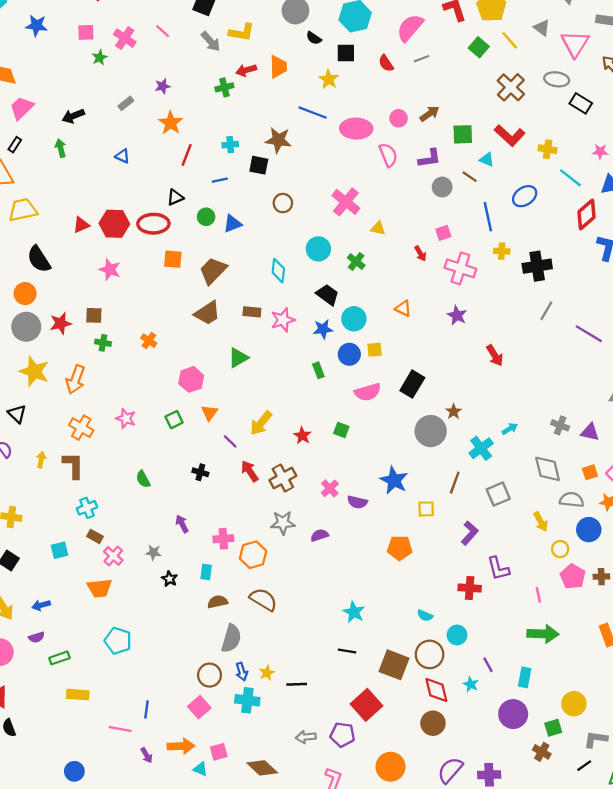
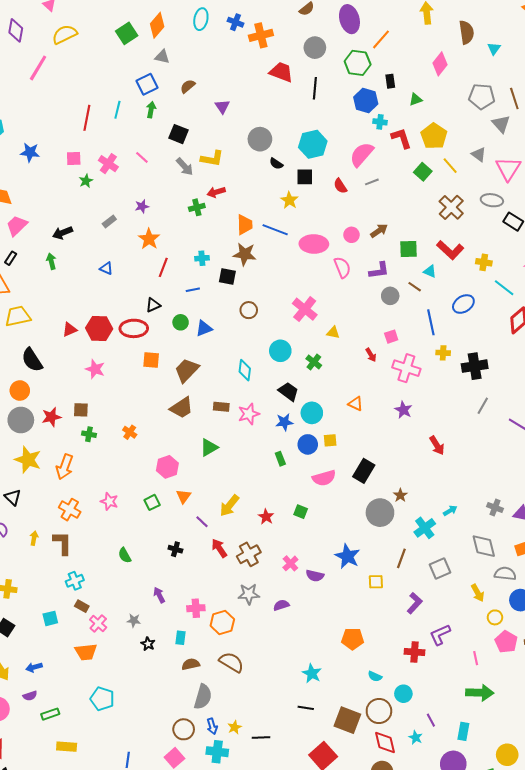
orange trapezoid: (278, 67) -> (245, 225), moved
orange pentagon: (400, 548) -> (353, 639), moved
purple L-shape: (498, 569) -> (440, 635), turned 80

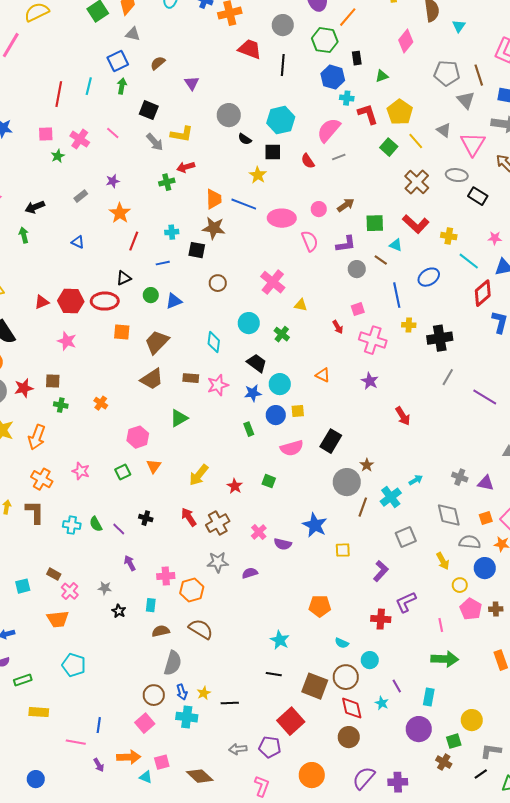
purple line: (202, 522) -> (119, 529), moved
brown line: (401, 558) -> (363, 507), moved
cyan cross: (75, 581) -> (72, 525), moved, turned 30

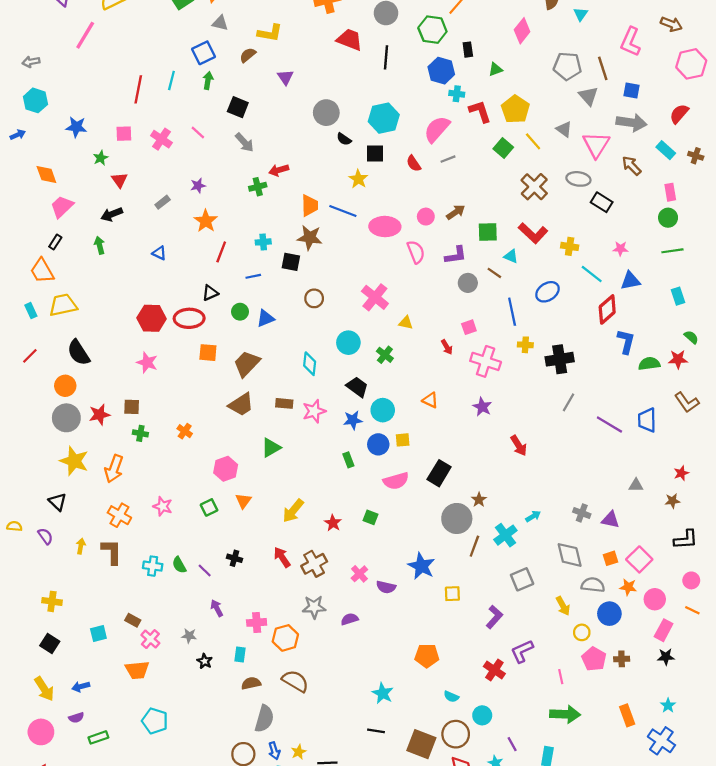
yellow L-shape: (182, 134) -> (270, 33), moved
green star: (58, 156) -> (101, 158), moved
red triangle: (42, 302) -> (119, 180), moved, turned -42
red cross: (381, 619) -> (494, 670), turned 30

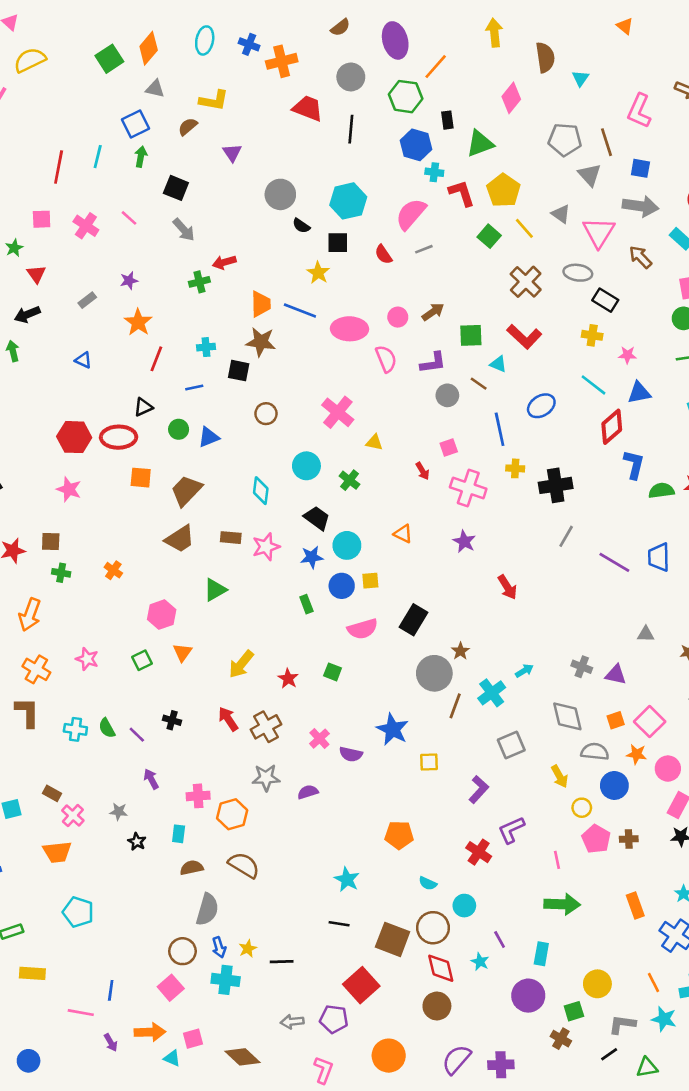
green triangle: (495, 69) -> (480, 144), size x1.6
yellow cross: (570, 246) -> (592, 335), moved

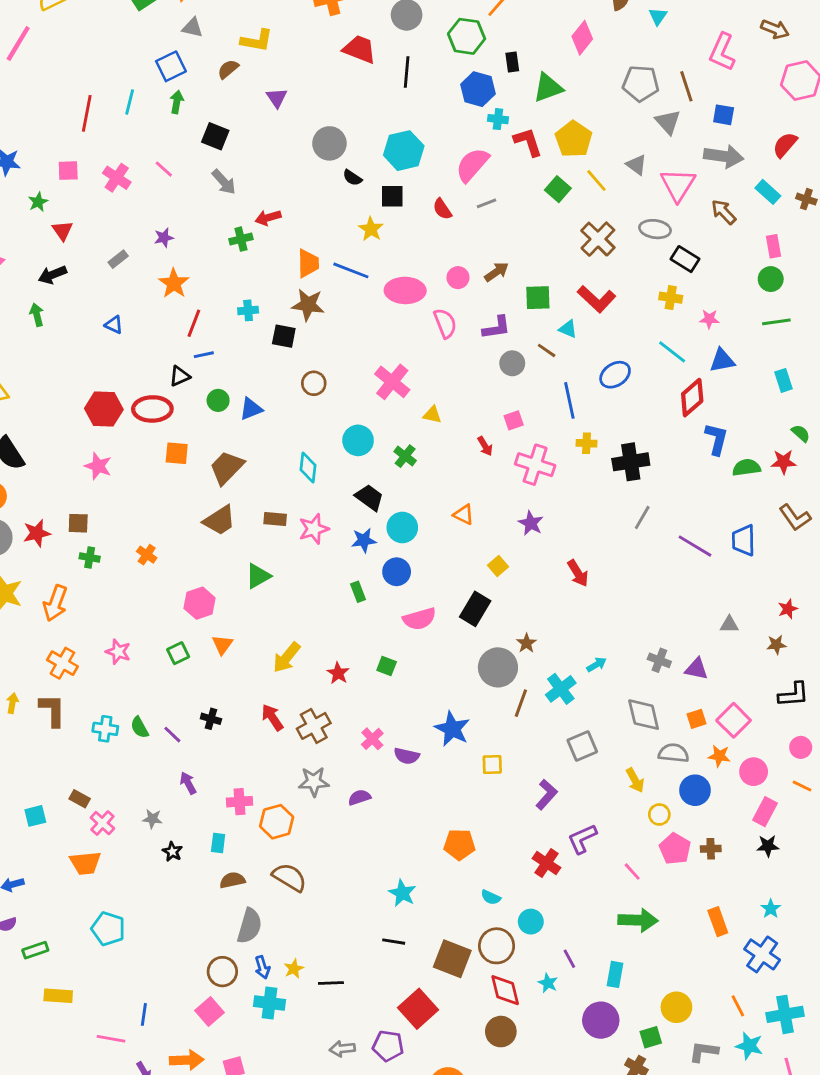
blue line: (194, 388) -> (204, 355), moved
yellow square: (370, 581) -> (498, 566), moved, turned -36
pink line: (557, 860) -> (632, 872), turned -30

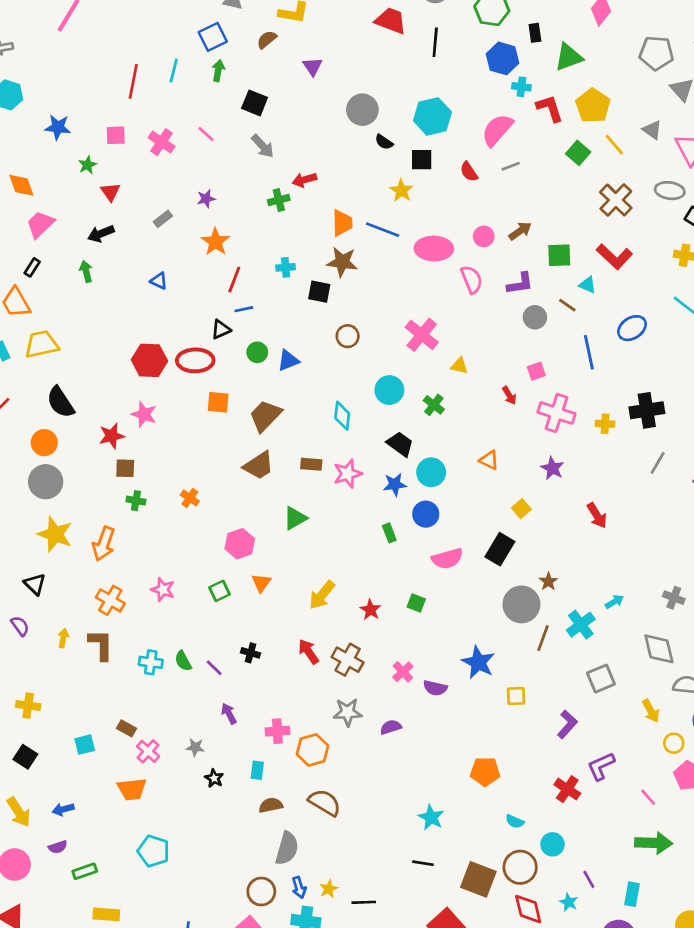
yellow cross: (586, 443) -> (605, 424), moved
red star: (37, 533) -> (112, 436), moved
brown cross: (314, 726) -> (348, 660), turned -32

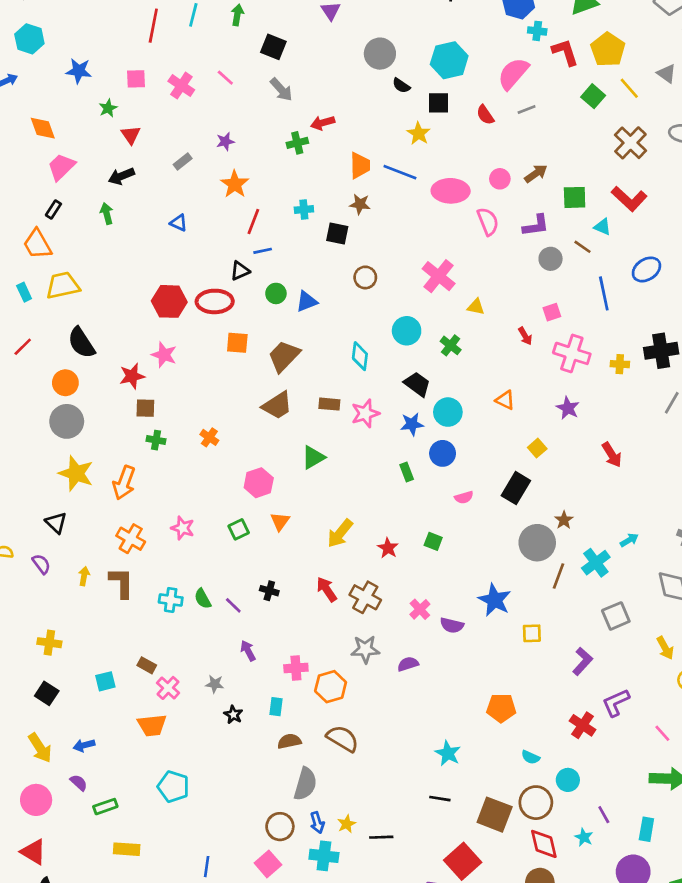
brown star: (342, 262) -> (360, 204), size x0.7
pink semicircle: (447, 559) -> (464, 497), size x0.6
purple semicircle: (58, 847) -> (79, 783), turned -120

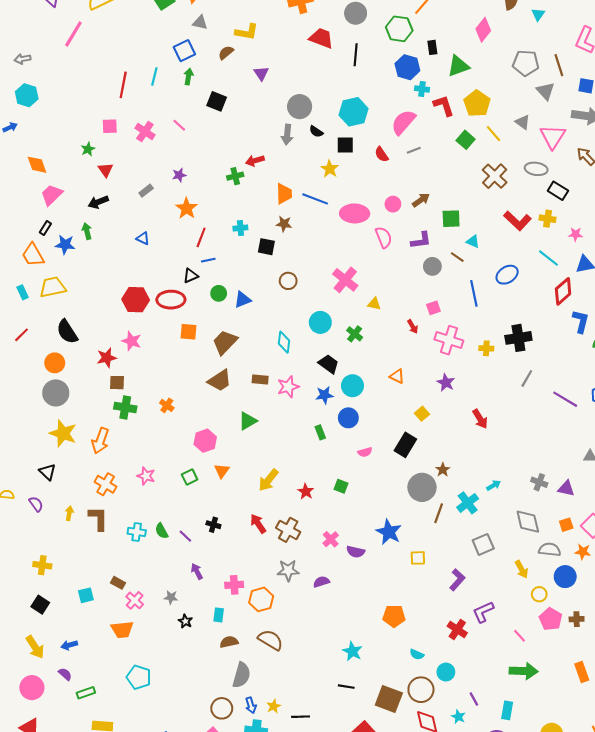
blue star: (79, 71) -> (65, 245), moved
gray arrow: (281, 90) -> (287, 135), moved, turned 48
red L-shape: (629, 199) -> (517, 221), moved
green cross: (156, 440) -> (125, 407), size x1.5

